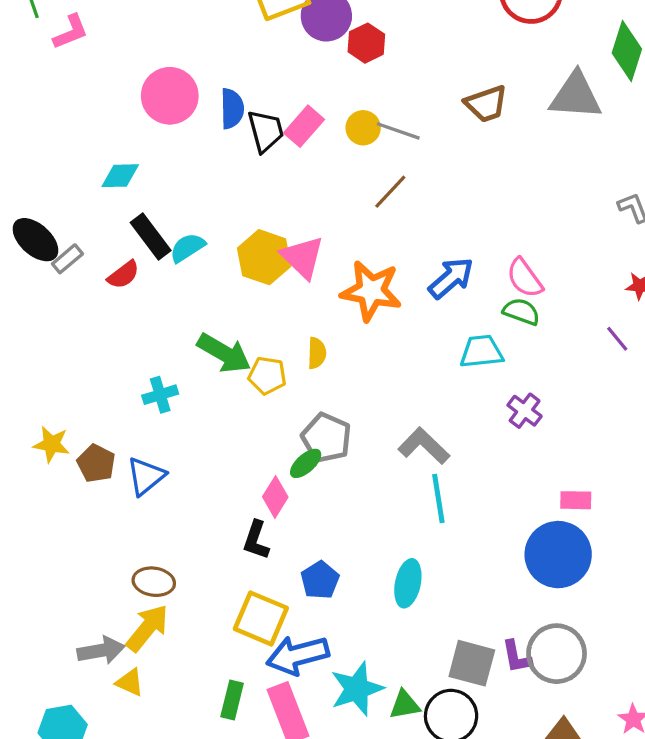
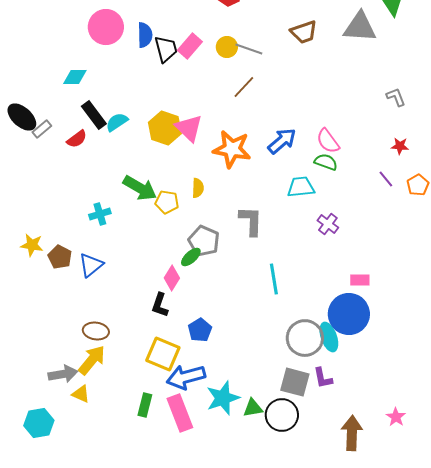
gray L-shape: (424, 446) -> (251, 221), moved, turned 48
cyan ellipse: (408, 583) -> (329, 337), moved, turned -32
gray circle: (557, 654) -> (305, 338), moved

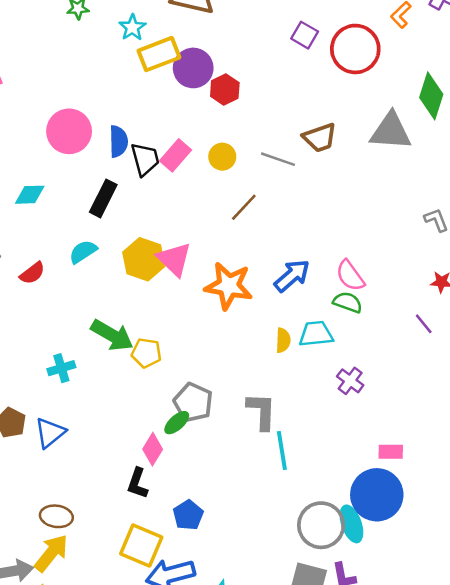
gray line: (249, 49) -> (278, 159), moved
black rectangle: (94, 115) -> (103, 198), moved, turned 64
yellow semicircle: (198, 188) -> (283, 340), moved
gray L-shape: (251, 221) -> (262, 411), moved

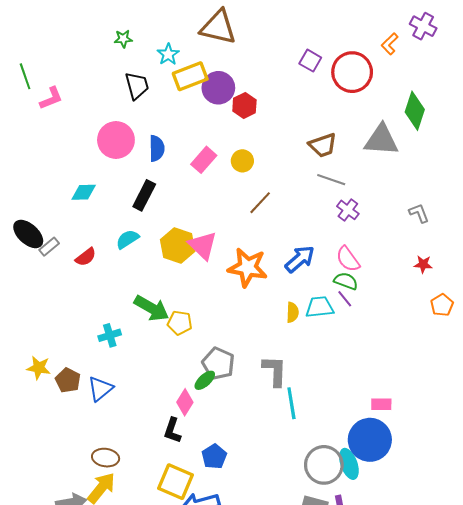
black trapezoid: (145, 159) -> (137, 86), moved
gray line: (278, 159) -> (331, 180), moved
purple line: (424, 324) -> (345, 299), moved
purple cross: (350, 381) -> (348, 210), moved

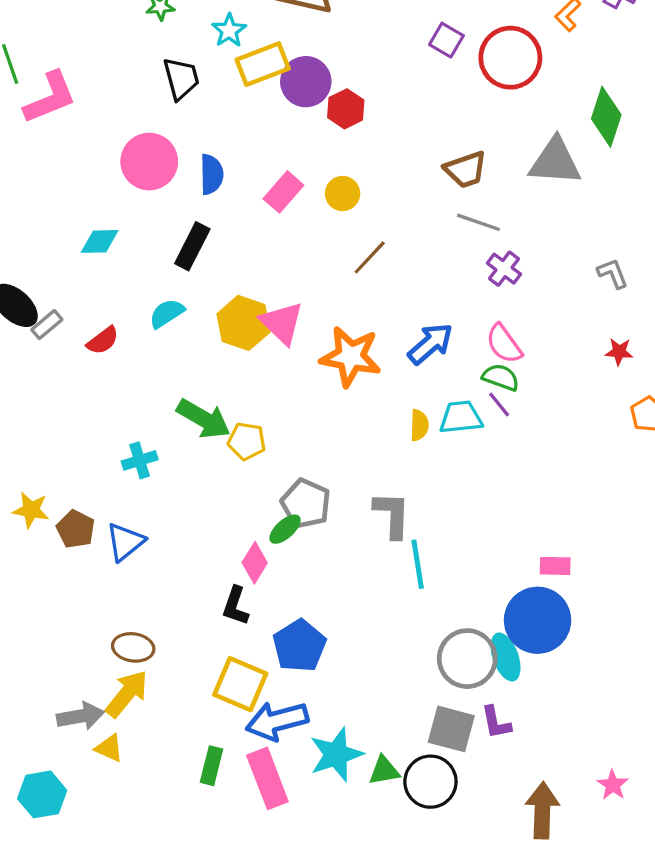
pink L-shape: (51, 98) -> (50, 98), size x1.5
blue pentagon: (214, 457) -> (299, 646), size x1.4

